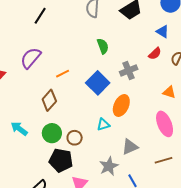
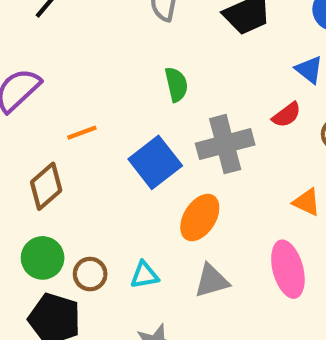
gray cross: (129, 71) -> (225, 144), size x1.4
cyan triangle: (103, 125) -> (144, 275), moved
gray triangle: (130, 147) -> (212, 281), moved

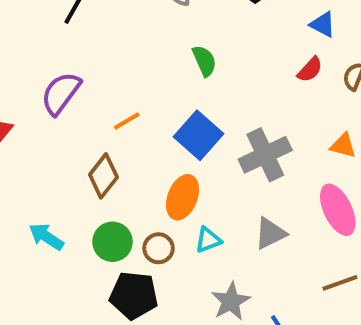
gray cross: (225, 144) -> (265, 155), moved
orange ellipse: (200, 217) -> (183, 197), moved

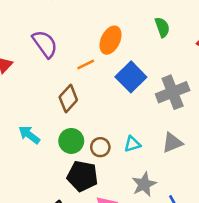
green semicircle: (204, 61) -> (162, 27), moved
purple semicircle: (61, 93) -> (45, 44), turned 104
orange ellipse: (183, 197) -> (111, 40), moved

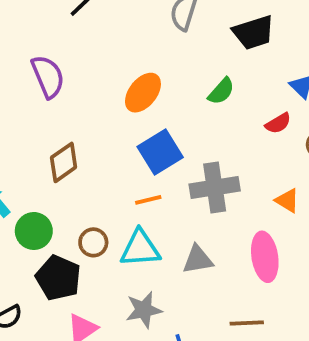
green semicircle: (162, 27) -> (221, 91), turned 48
orange line: (86, 65) -> (148, 200), moved
green circle: (71, 141) -> (34, 231), moved
cyan triangle: (132, 144) -> (140, 248), size x1.6

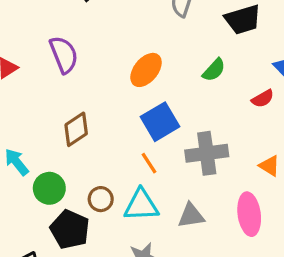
orange line: (148, 200) -> (149, 163), turned 70

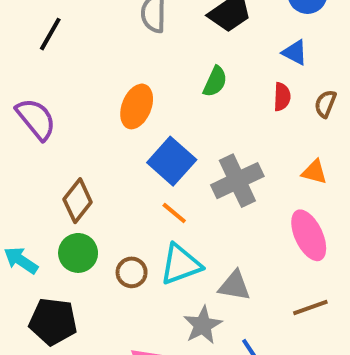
red semicircle: (263, 99) -> (282, 97), turned -40
green circle: (49, 188) -> (78, 253), moved
gray triangle: (191, 216) -> (234, 286), moved, turned 36
black pentagon: (70, 229) -> (53, 321), moved

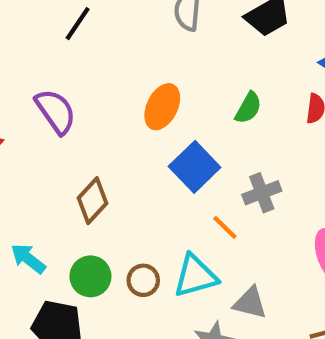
green semicircle: (215, 82) -> (248, 108), moved
gray cross: (237, 181) -> (262, 193), size x0.7
orange line: (174, 213) -> (225, 227), moved
green circle: (78, 253) -> (90, 276), moved

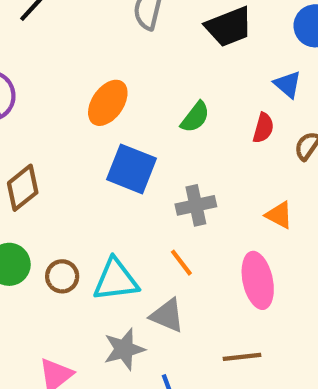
blue square: (195, 167) -> (131, 169), turned -33
orange line: (225, 227) -> (181, 263), moved

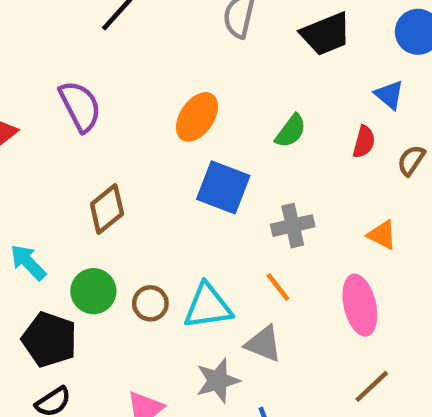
brown line: (242, 357) -> (372, 386), moved, turned -36

